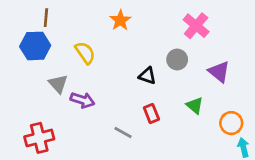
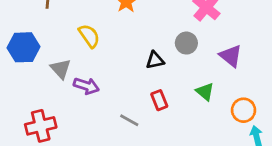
blue hexagon: (35, 46) -> (24, 47), moved
black triangle: (147, 76) -> (155, 60), turned -30

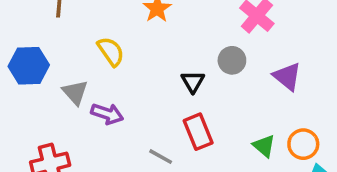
black triangle: (155, 60) -> (193, 82), turned -48
green triangle: (205, 92) -> (264, 146), moved
red rectangle: (159, 100) -> (198, 132), size x1.4

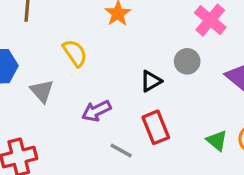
black triangle: (193, 82) -> (151, 81), turned 30
purple arrow: (107, 114) -> (96, 111), moved, turned 136

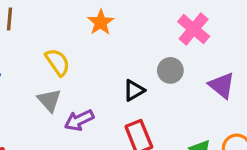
gray triangle: (42, 91) -> (49, 100), moved

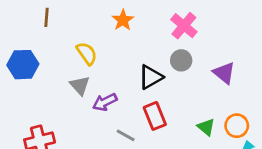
pink cross: (194, 29) -> (184, 26), moved
black triangle: (134, 90) -> (151, 77), size x1.4

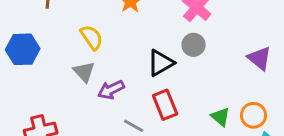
purple triangle: (224, 73) -> (260, 58), moved

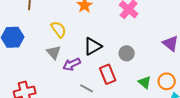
gray circle: (194, 45) -> (127, 53), moved
black triangle: (161, 63) -> (93, 46), moved

